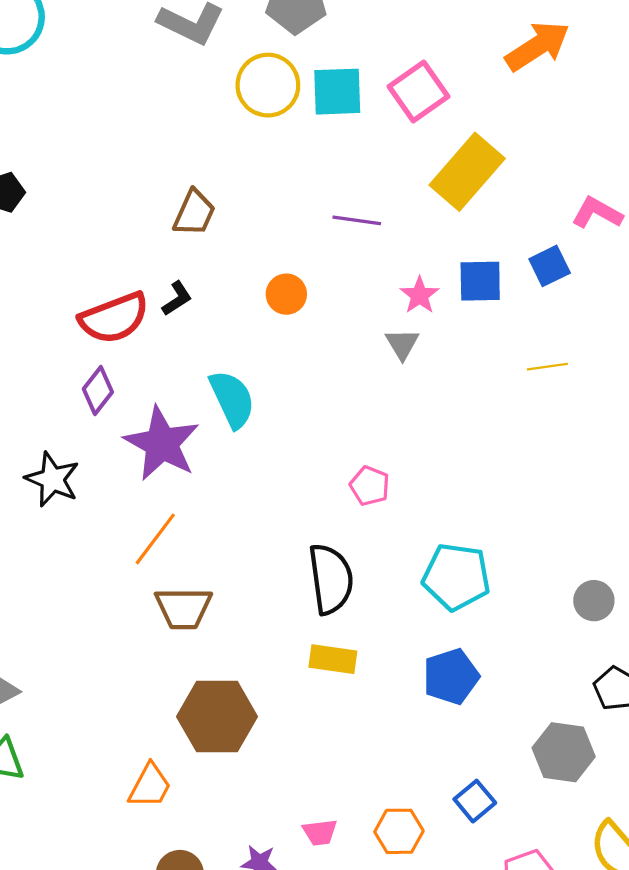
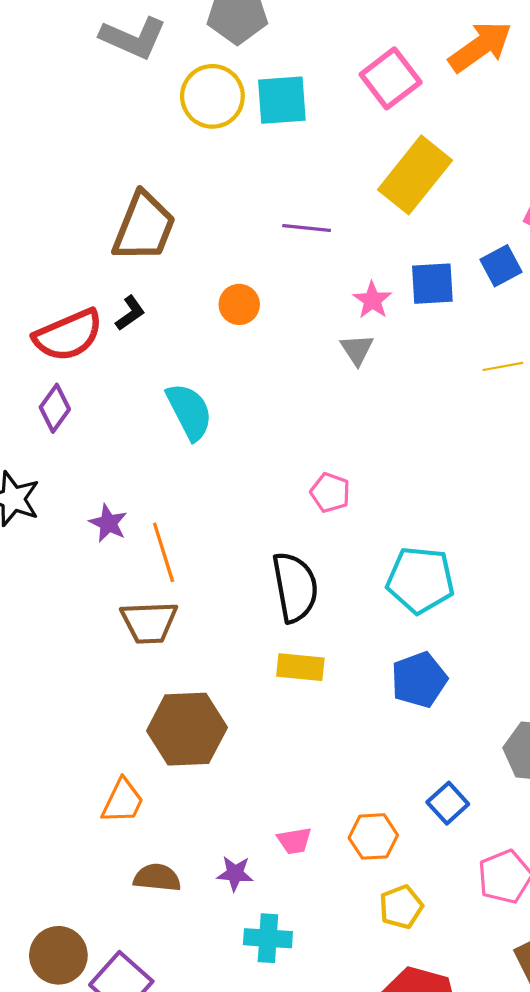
pink square: (418, 92) -> (391, 78), moved
brown trapezoid: (194, 213) -> (144, 227), size x1.5
purple star: (162, 444) -> (108, 523), moved, size x0.5
orange line: (155, 539) -> (164, 552), moved, turned -52

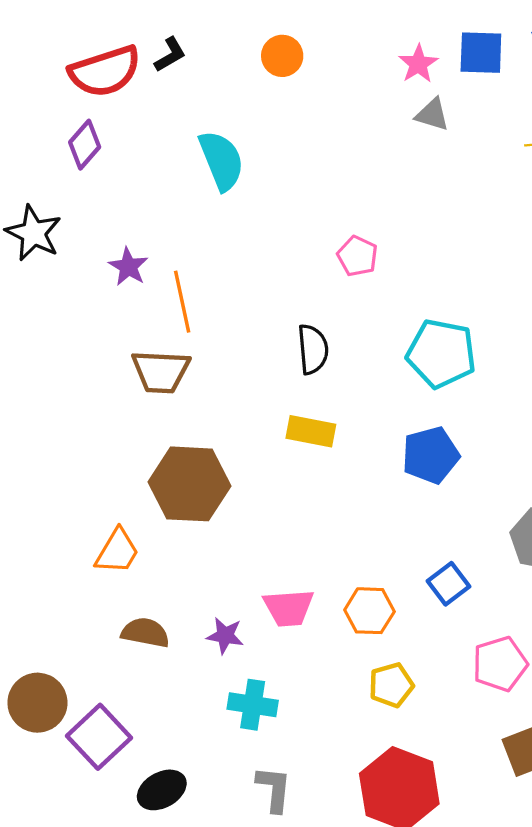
gray triangle: (357, 350) -> (432, 115), moved, turned -45
black semicircle: (295, 587) -> (313, 349), size x0.7
pink trapezoid: (294, 841) -> (289, 608), size x1.4

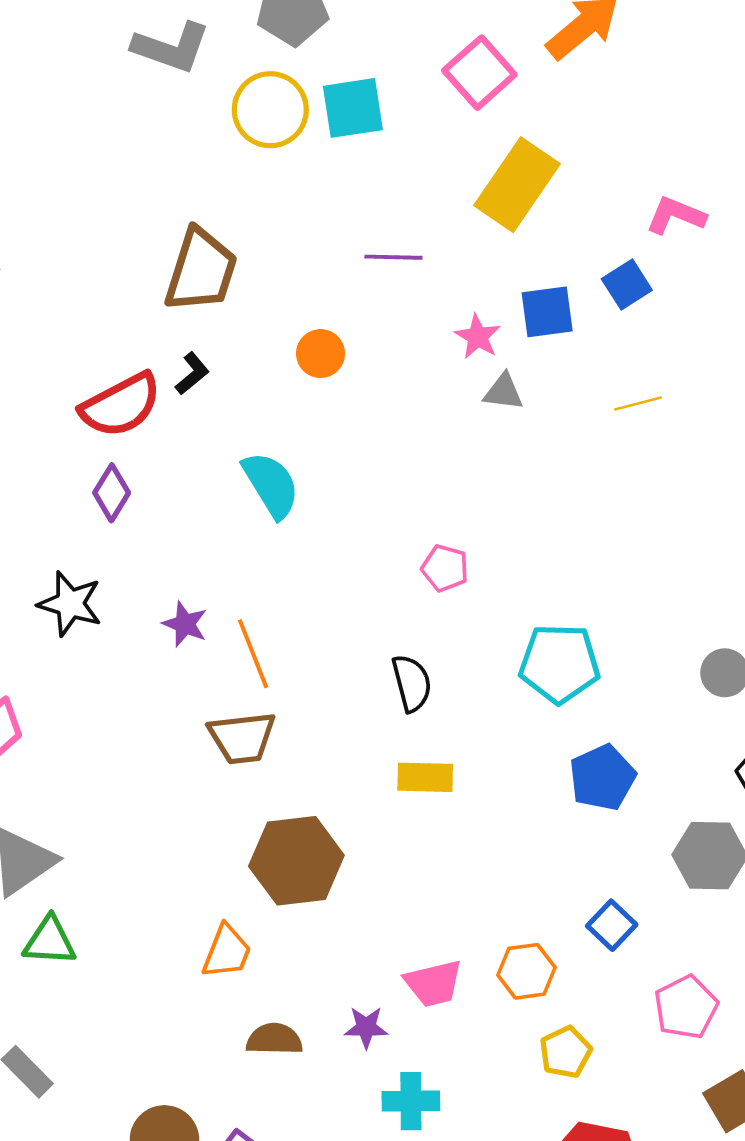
blue pentagon: (431, 455) -> (602, 778), moved

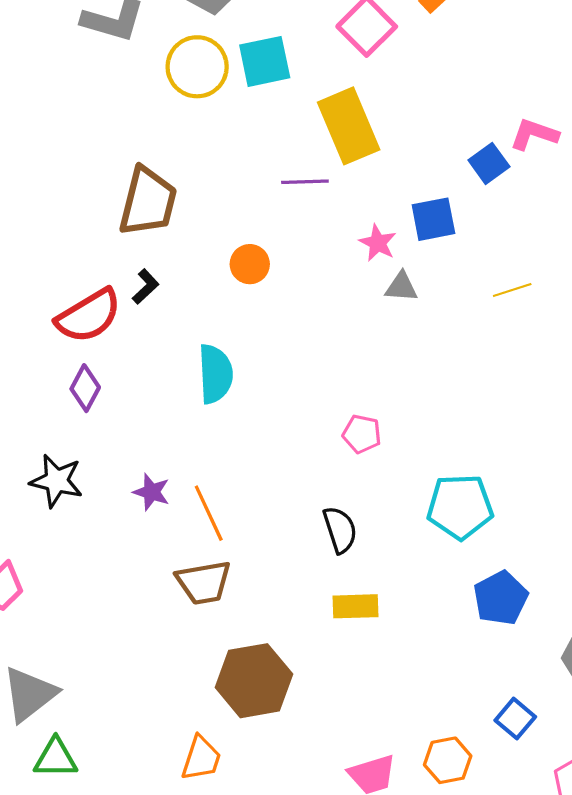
yellow rectangle: (517, 185) -> (349, 126), moved, turned -54
blue square: (627, 284) -> (489, 163), moved
cyan semicircle: (271, 485) -> (215, 374), turned 32

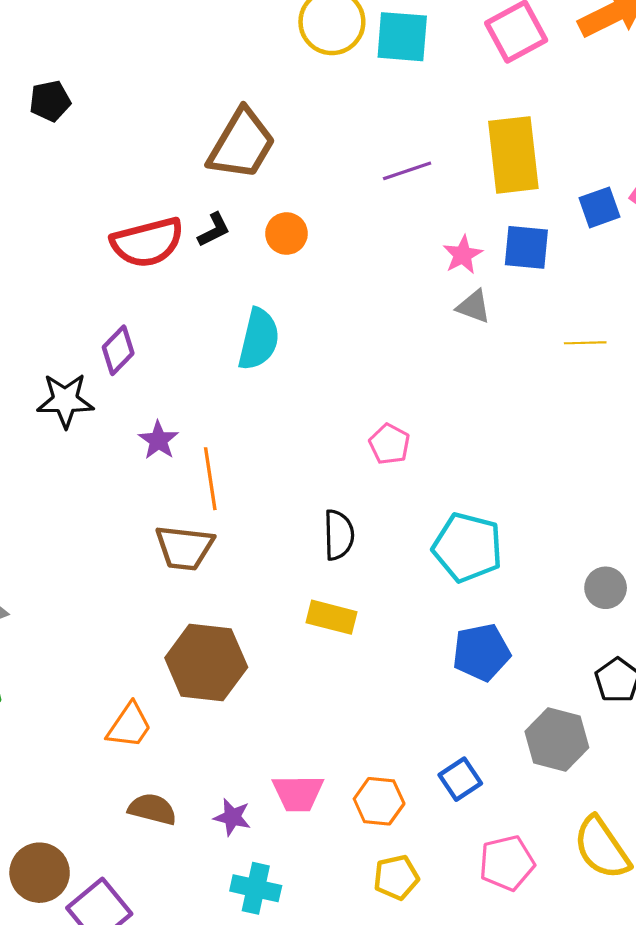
yellow rectangle: (349, 126) -> (513, 155), moved
purple line: (305, 182) -> (407, 171), turned -33
orange circle: (250, 264) -> (286, 234), moved
purple diamond: (85, 388) -> (118, 350), moved
black star: (56, 481) -> (65, 400), turned -30

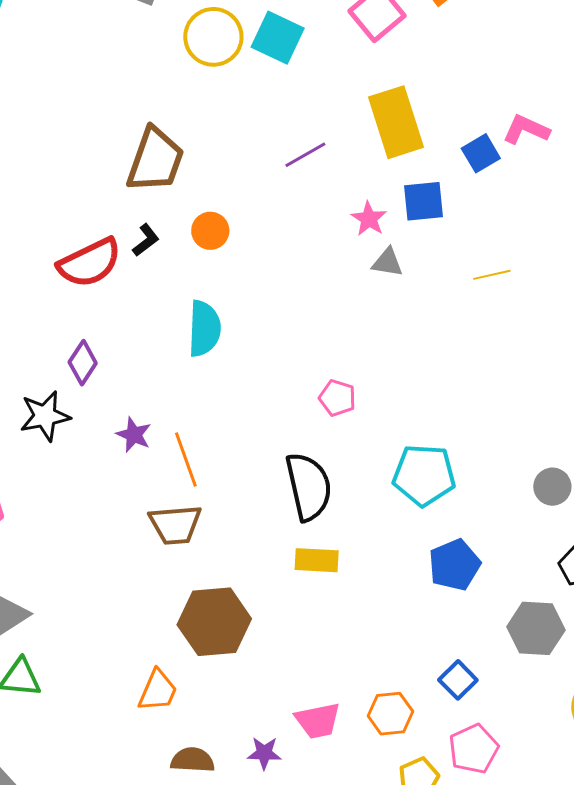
cyan square: (402, 37) -> (278, 38), turned 32
black semicircle: (339, 535) -> (309, 487), size x1.5
pink pentagon: (507, 863) -> (474, 749), moved

